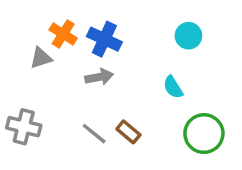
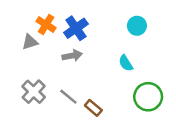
blue cross: (104, 39) -> (76, 28), turned 30
gray cross: (24, 127) -> (34, 92), moved, turned 30
brown rectangle: (128, 132) -> (93, 108), moved

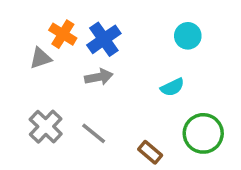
cyan semicircle: (126, 63) -> (172, 87), turned -84
brown rectangle: (93, 108) -> (150, 152), moved

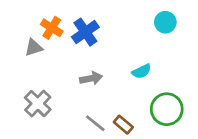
cyan circle: (188, 36) -> (165, 22), moved
gray arrow: (99, 77) -> (91, 78), moved
gray line: (94, 133) -> (95, 123), moved

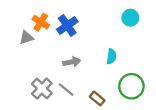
cyan semicircle: (142, 71) -> (112, 56), turned -56
gray cross: (38, 104) -> (42, 88), moved
gray line: (95, 123) -> (66, 90), moved

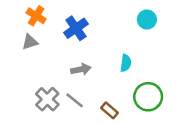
orange cross: (41, 22) -> (36, 16), moved

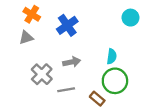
green circle: (148, 97) -> (115, 81), moved
gray cross: (47, 99) -> (42, 74), moved
gray line: (75, 100) -> (66, 90), turned -49

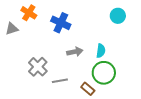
blue cross: (67, 25) -> (61, 23), turned -30
gray triangle: (26, 38) -> (12, 29), moved
gray arrow: (72, 62) -> (75, 52), moved

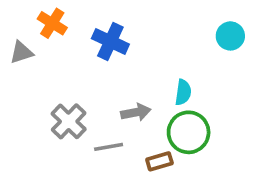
cyan circle: (118, 16) -> (230, 36), moved
gray arrow: (75, 52) -> (136, 112), moved
brown rectangle: (88, 89) -> (159, 161), turned -56

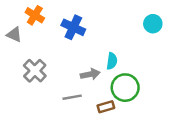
gray triangle: (21, 52) -> (14, 35), turned 42
cyan semicircle: (183, 92) -> (112, 61), moved
gray cross: (69, 121) -> (35, 71), moved

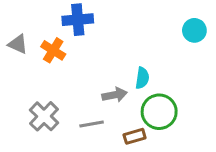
orange cross: (35, 15) -> (53, 50), moved
blue cross: (73, 27) -> (78, 20), moved, turned -30
gray cross: (35, 71) -> (44, 116), moved

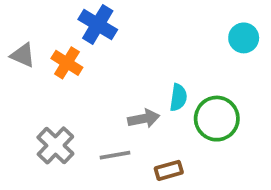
blue cross: (78, 20) -> (98, 24), turned 36
green circle: (159, 112) -> (217, 119), moved

